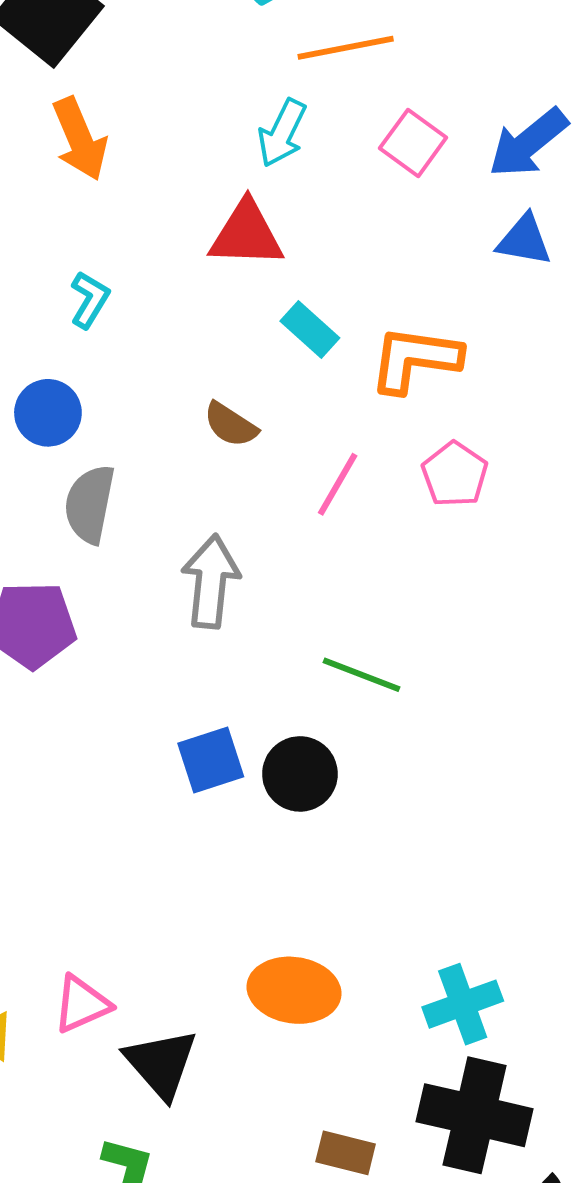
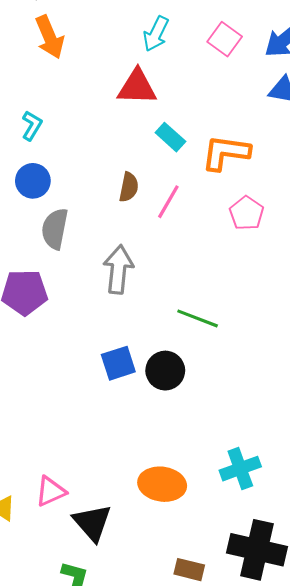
cyan L-shape: (90, 300) -> (32, 126), moved
brown semicircle: (231, 425) -> (129, 187), turned -112
pink line: (338, 484) -> (168, 202), moved
cyan cross: (463, 1004) -> (240, 469), moved

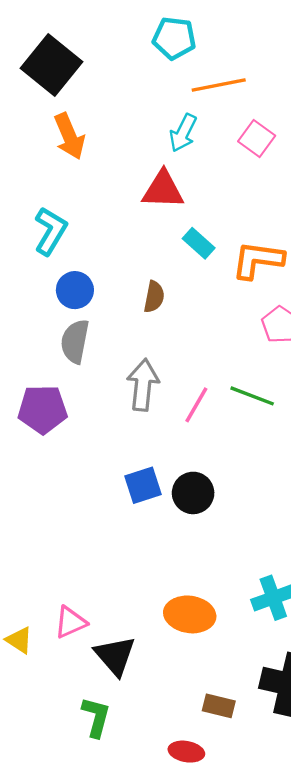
cyan L-shape: (32, 126) -> (50, 231), size x1.5
blue circle: (33, 181) -> (75, 290), moved
pink line: (168, 202) -> (196, 405), moved
green line: (198, 318) -> (252, 396), moved

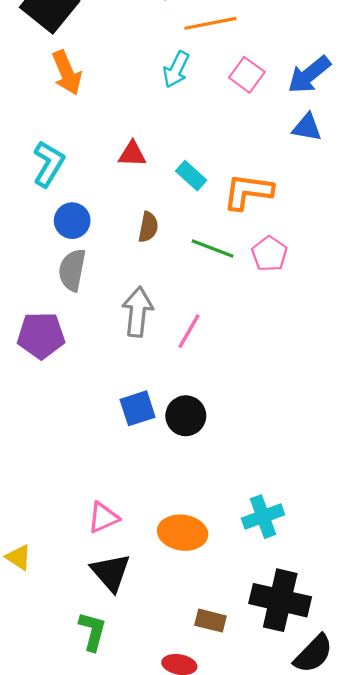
red triangle: (163, 190) -> (132, 154), moved, size x0.7
green line: (252, 396) -> (213, 248), moved
pink triangle: (70, 622) -> (103, 518), moved

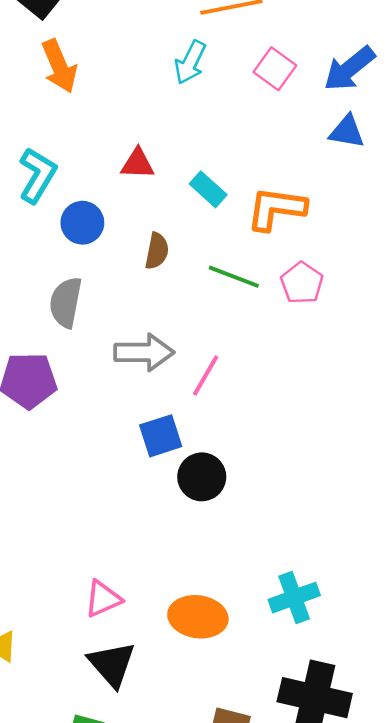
blue circle: (72, 221) -> (82, 223), moved
gray arrow: (138, 312) -> (144, 352), turned 84
blue square: (138, 408) -> (161, 436), moved

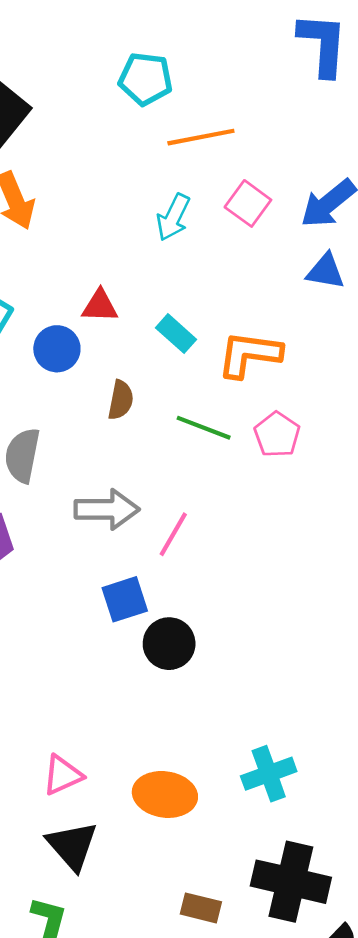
cyan arrow: (190, 62) -> (173, 217), moved
blue circle: (82, 223) -> (57, 349), moved

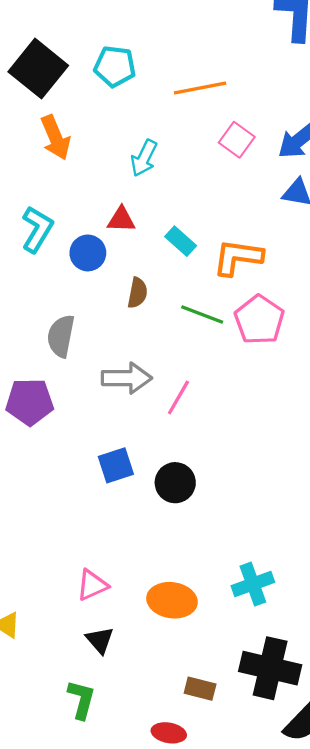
cyan pentagon: (146, 79) -> (115, 66), moved
cyan arrow: (173, 217) -> (144, 158), moved
pink pentagon: (277, 435) -> (259, 320), size x1.4
blue square: (125, 599) -> (116, 465), moved
black triangle: (72, 846) -> (100, 640), size x0.7

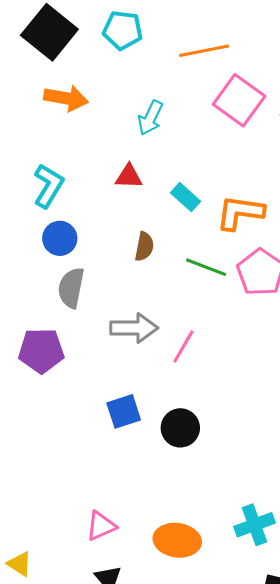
orange arrow: (56, 138) -> (66, 98), turned -57
pink square: (237, 140) -> (239, 100), size x1.5
blue circle: (88, 253) -> (60, 238), moved

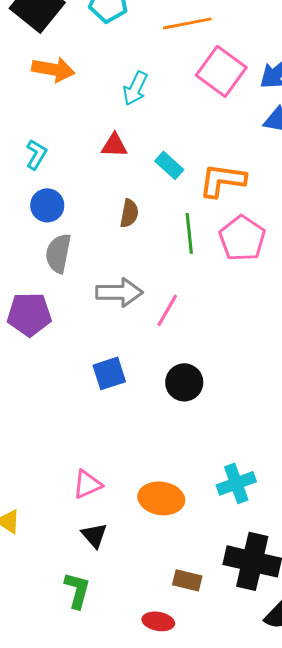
cyan L-shape: (48, 186) -> (36, 154), size x0.7
green line: (206, 267) -> (189, 233), turned 63
black circle: (180, 428) -> (184, 382), moved

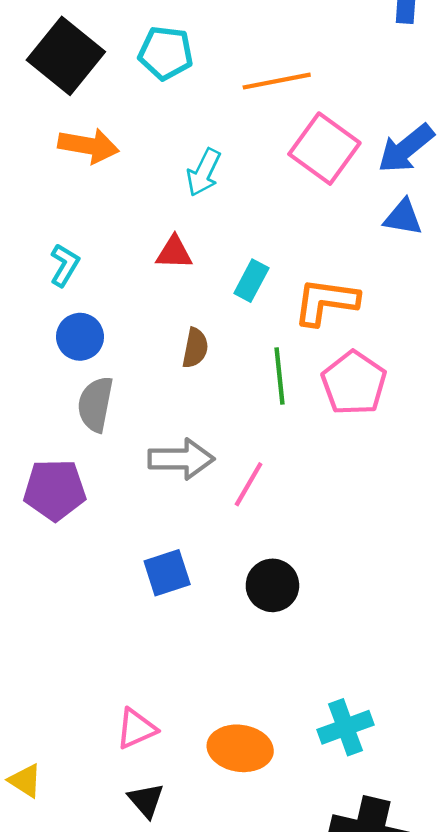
cyan rectangle: (169, 165) -> (251, 281), turned 76

